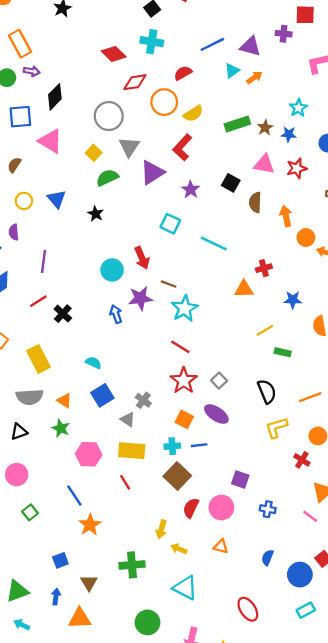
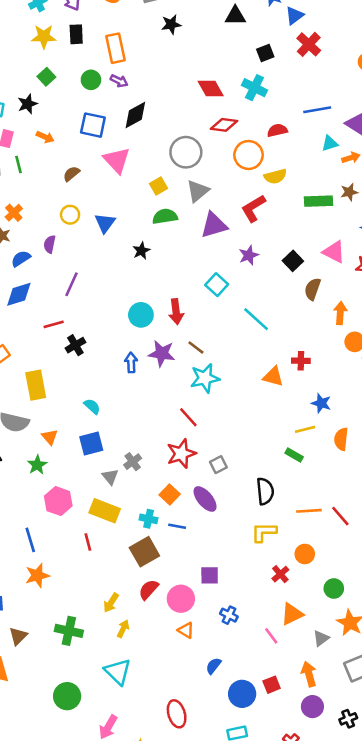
brown star: (265, 128) -> (349, 192), moved
yellow line: (265, 330) -> (305, 429), moved
purple square: (240, 480) -> (210, 575), turned -36
orange triangle: (221, 547) -> (186, 630), moved
yellow arrow: (179, 549) -> (123, 629), turned 77

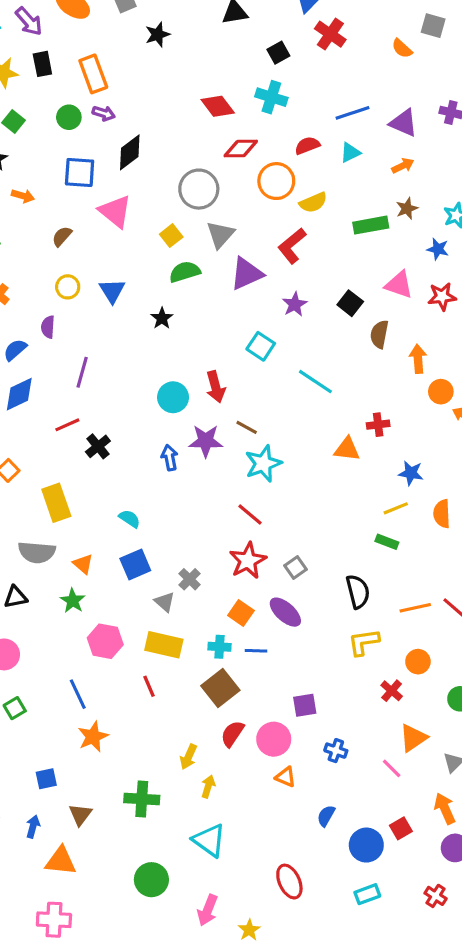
cyan triangle: (330, 143) -> (350, 153), moved

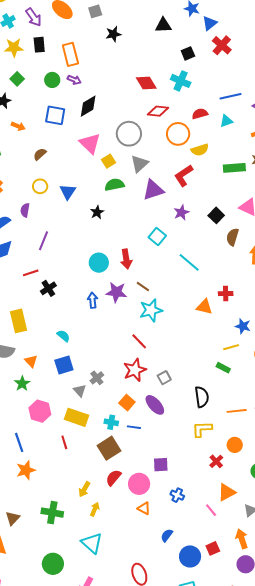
pink triangle: (115, 211) -> (90, 143), moved

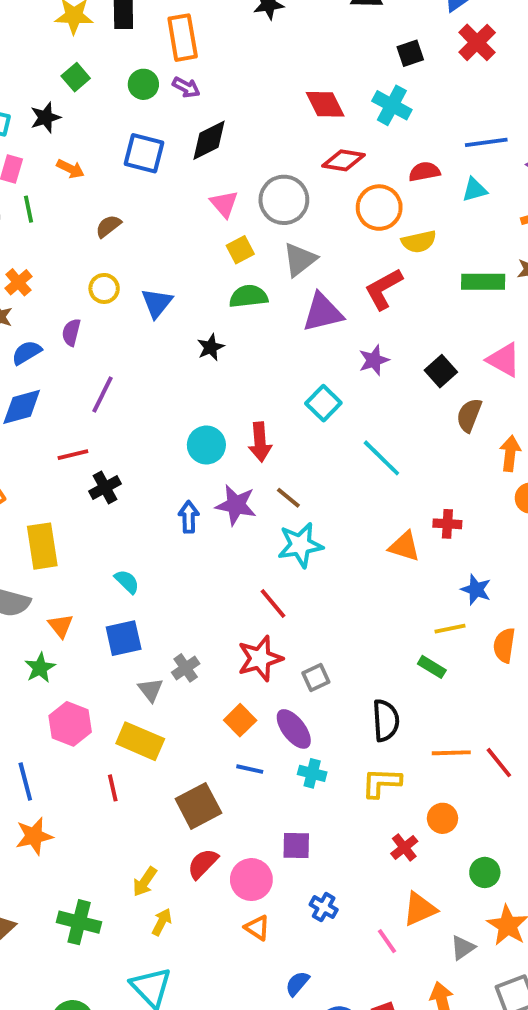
pink triangle: (90, 143) -> (224, 204), moved, size x0.7
cyan cross: (111, 422) -> (312, 773), moved

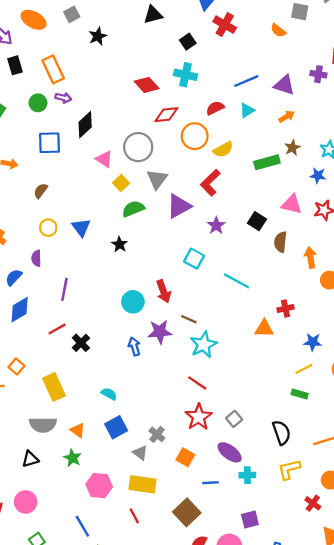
orange square: (240, 720) -> (185, 457), moved

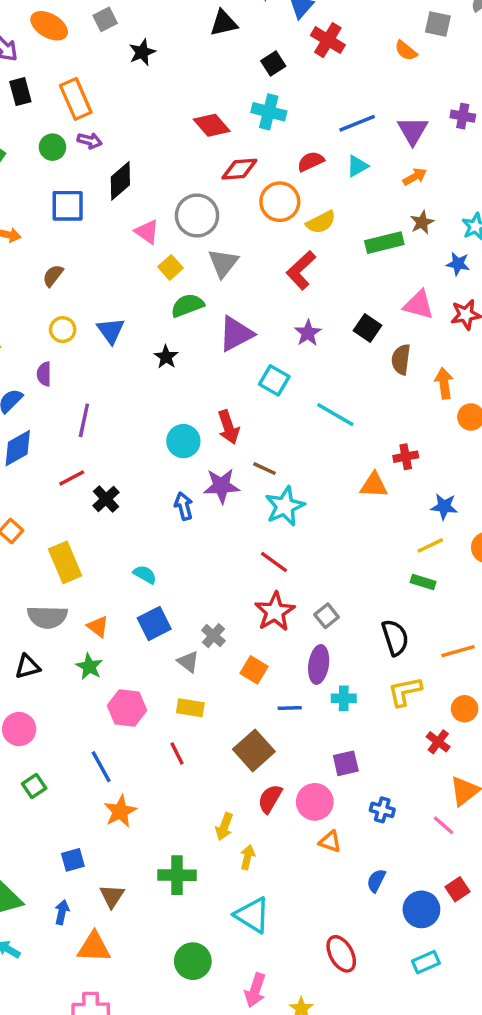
purple triangle: (284, 85) -> (413, 131), turned 40
purple triangle: (179, 206) -> (236, 334), moved
purple ellipse: (230, 452) -> (319, 664), turned 60
yellow rectangle: (142, 484) -> (190, 708), size x0.7

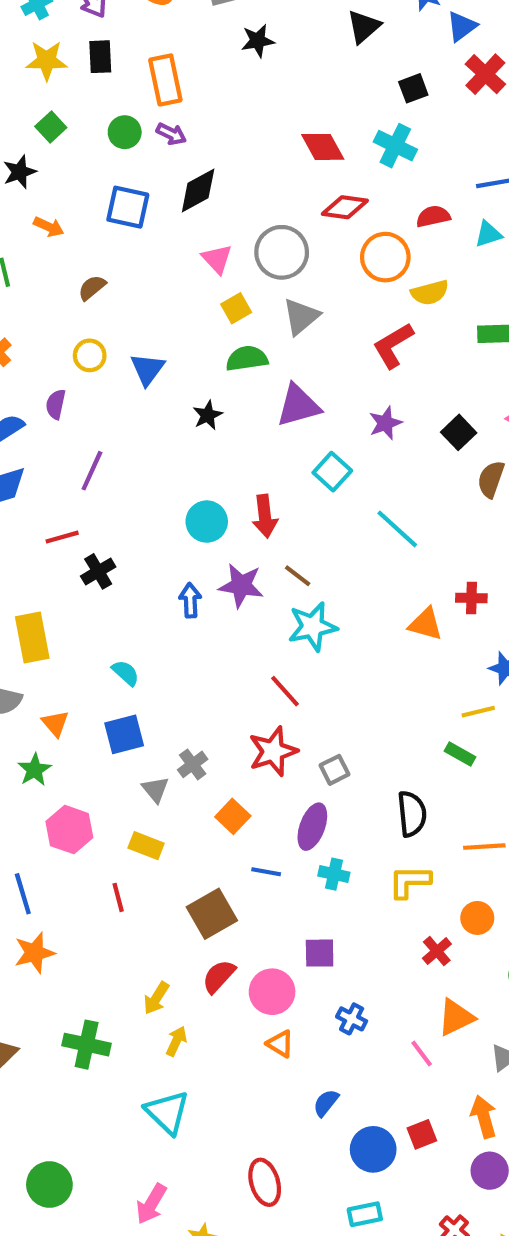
black triangle: (224, 23) -> (364, 27), turned -40
green circle: (193, 961) -> (49, 1185), moved

